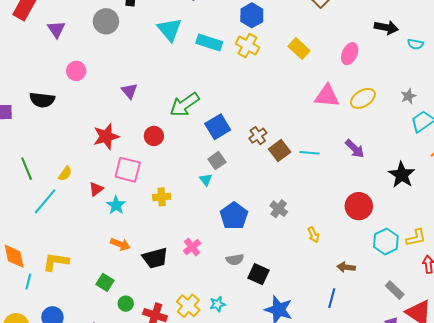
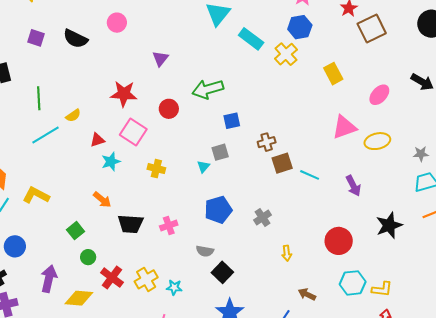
pink triangle: (327, 96) -> (344, 127), turned -44
blue square: (218, 127) -> (232, 121), size x0.7

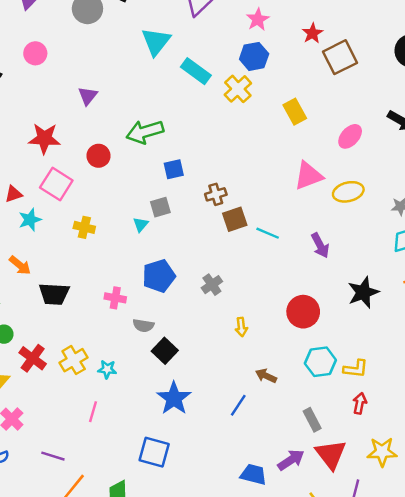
pink cross: (169, 226) -> (115, 298), moved, turned 30

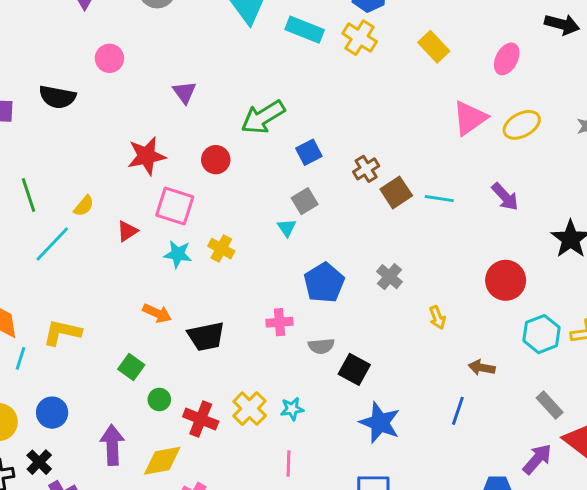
cyan star: (30, 220) -> (178, 254), moved, turned -30
yellow cross: (84, 227) -> (221, 249), turned 30

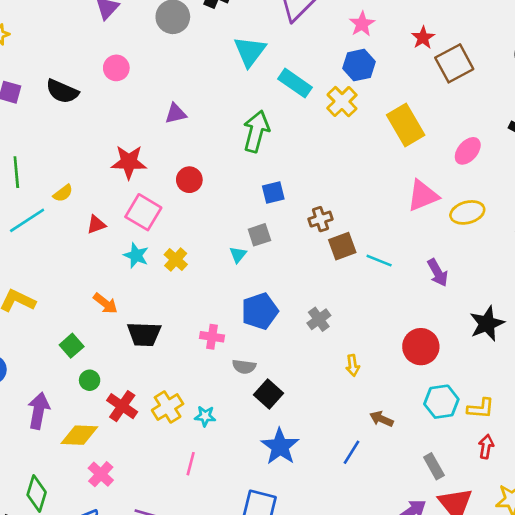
yellow rectangle: (434, 47) -> (406, 125), size x1.4
purple triangle: (184, 92) -> (176, 114), turned 40
green arrow: (263, 117) -> (256, 131), moved, turned 123

